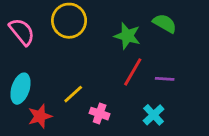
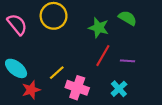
cyan ellipse: (20, 89) -> (16, 68), turned -70
pink cross: (100, 114) -> (77, 88), size x1.5

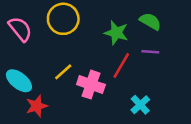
purple line: (128, 61) -> (150, 52), moved
yellow line: (57, 73) -> (63, 72), moved
pink cross: (77, 88) -> (91, 85), moved

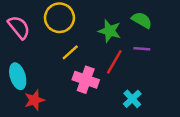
yellow line: (63, 72) -> (70, 52), moved
cyan ellipse: (19, 81) -> (18, 76), turned 35

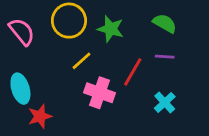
green star: (110, 31) -> (111, 29), moved
cyan cross: (132, 99) -> (165, 102), moved

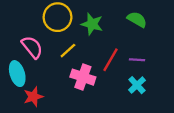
pink semicircle: (22, 32) -> (32, 47), moved
purple line: (165, 57) -> (137, 60), moved

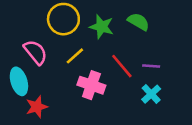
green semicircle: (137, 19) -> (138, 22), moved
red line: (110, 60) -> (122, 66), turned -70

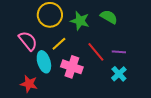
cyan ellipse: (19, 81) -> (44, 62), moved
red star: (37, 107) -> (29, 84), turned 30

